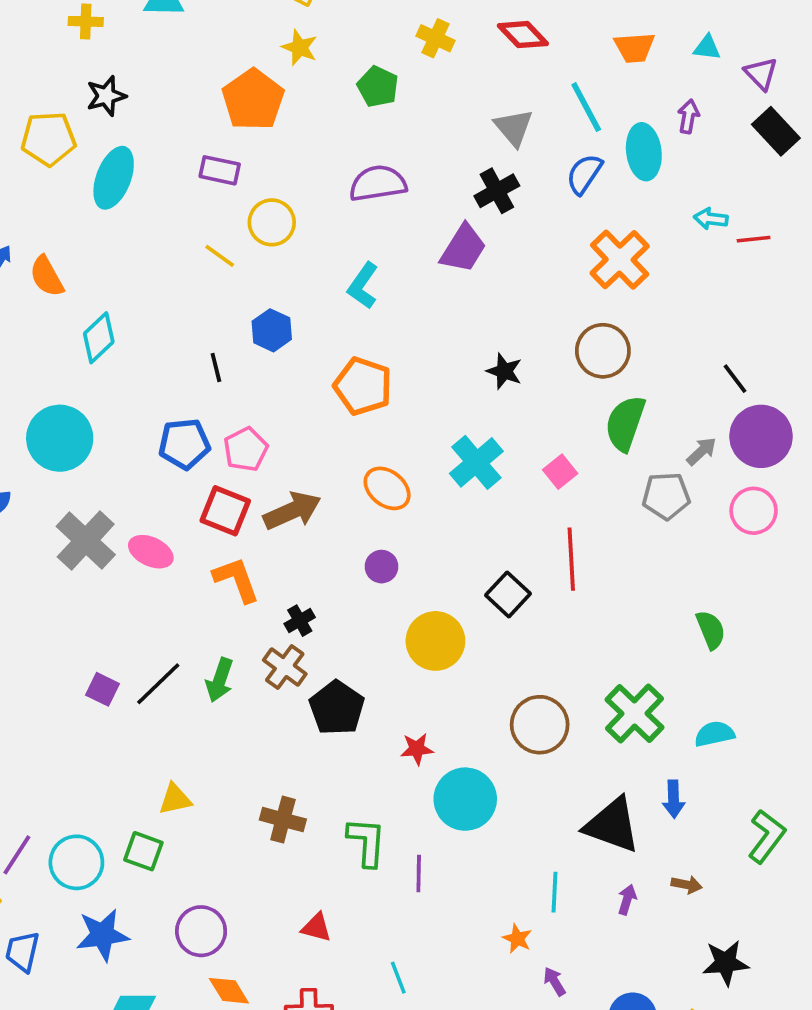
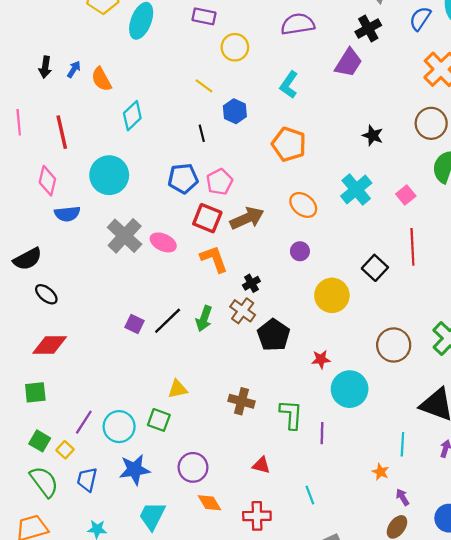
yellow line: (220, 256) -> (204, 86), moved

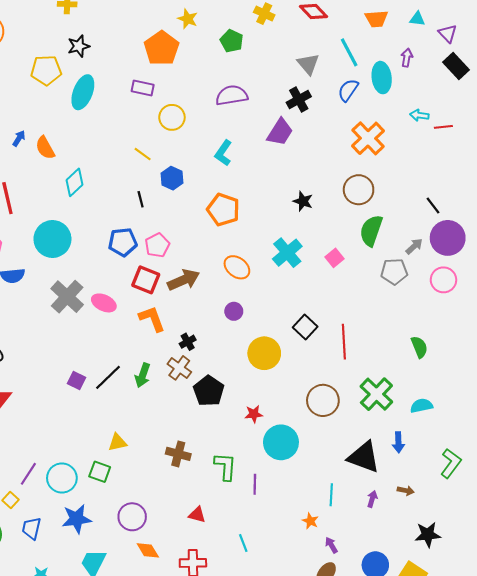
red line: (412, 247) -> (344, 342), moved

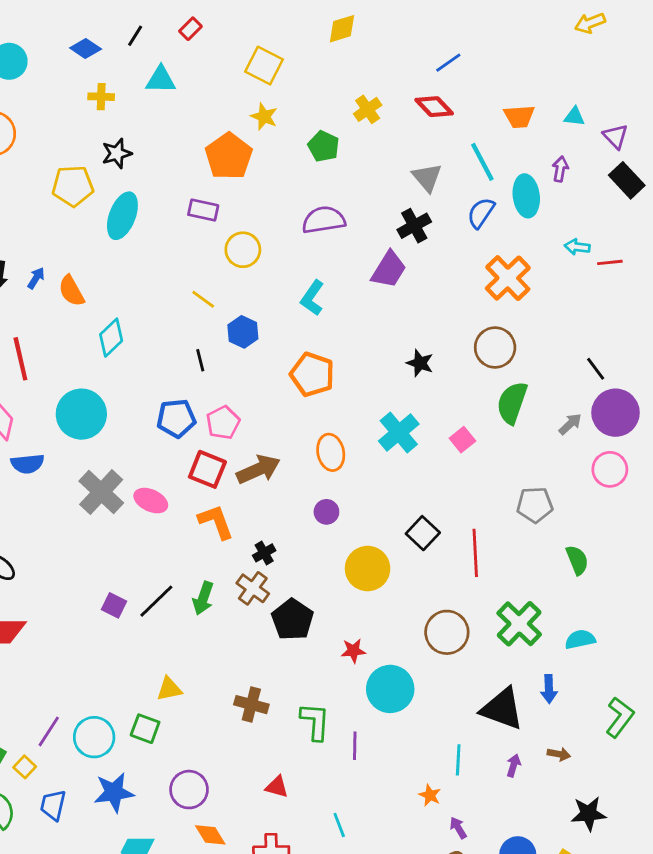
yellow cross: (264, 14) -> (368, 109), turned 30
orange ellipse: (237, 267) -> (331, 452), turned 40
gray pentagon: (394, 271) -> (535, 505), moved

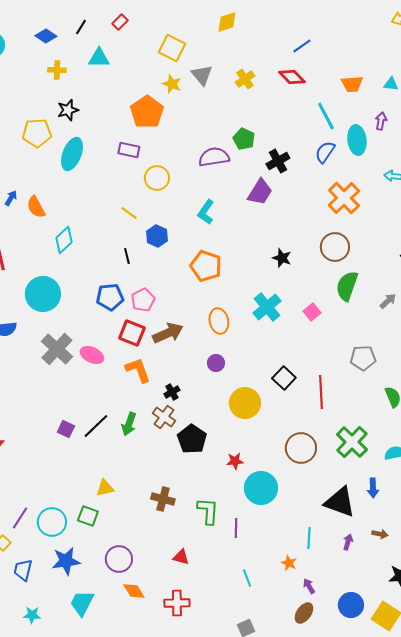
green pentagon: (324, 146) -> (244, 139), moved
gray triangle: (427, 177) -> (202, 75), moved
cyan line: (339, 825) -> (247, 578), moved

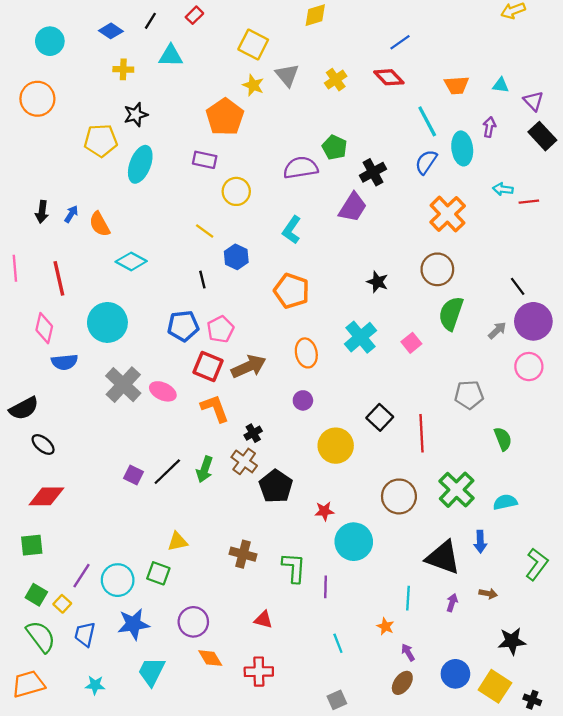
cyan diamond: (64, 240) -> (131, 261), turned 72

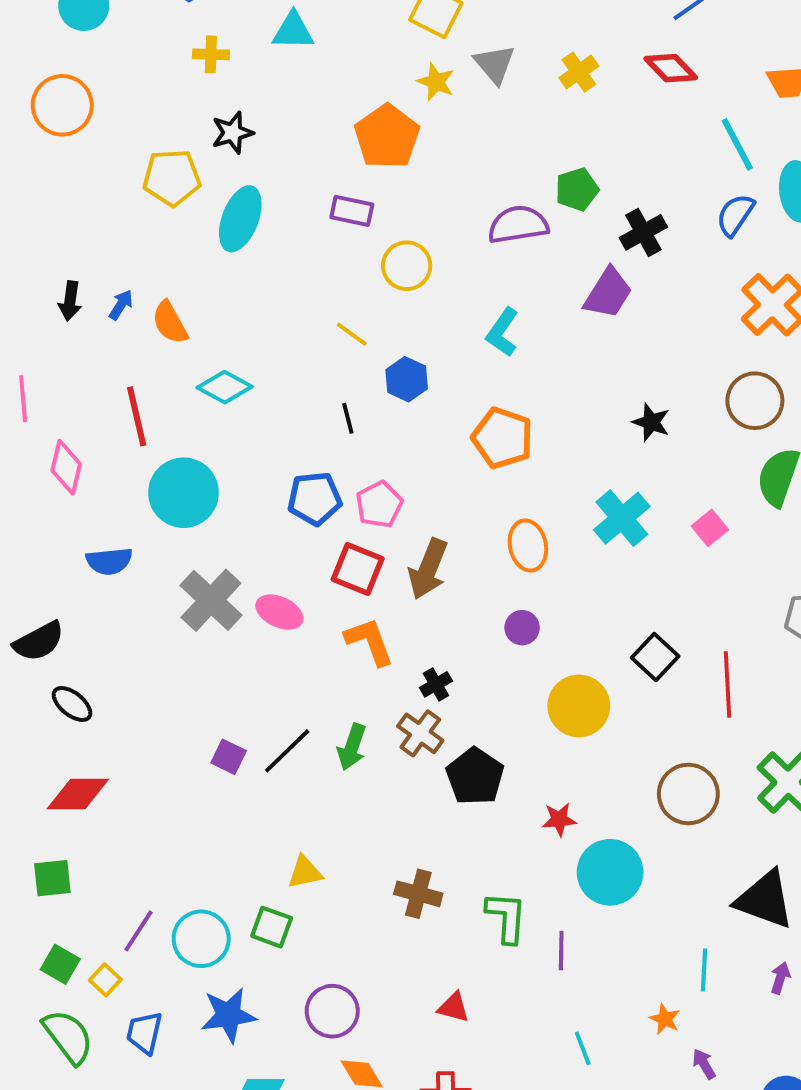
green pentagon: (335, 147) -> (577, 189), turned 30
red line: (59, 278) -> (137, 416), moved
pink diamond: (44, 328) -> (66, 467), moved
brown arrow: (249, 367) -> (428, 569), turned 136

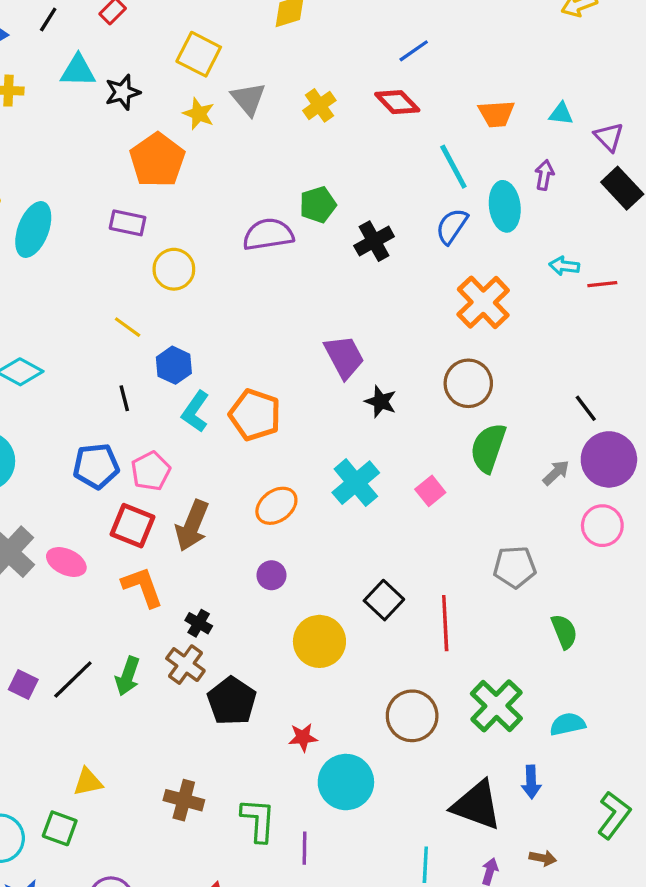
black star: (232, 133) -> (123, 92), moved
purple trapezoid: (608, 293) -> (344, 357), moved, turned -60
cyan L-shape: (502, 332) -> (195, 411), moved
orange ellipse: (528, 546) -> (276, 506), turned 66
black cross: (436, 684) -> (199, 623), turned -30

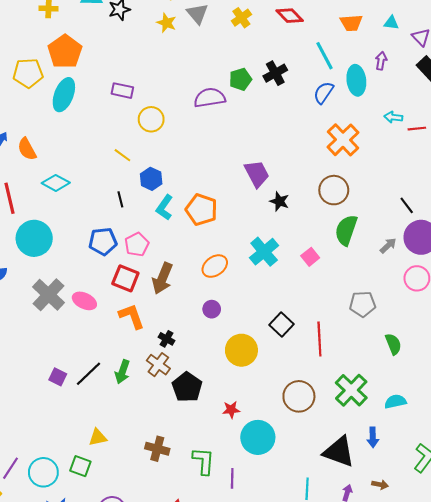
orange pentagon: (157, 160) -> (65, 52), moved
black cross: (374, 241) -> (275, 73), moved

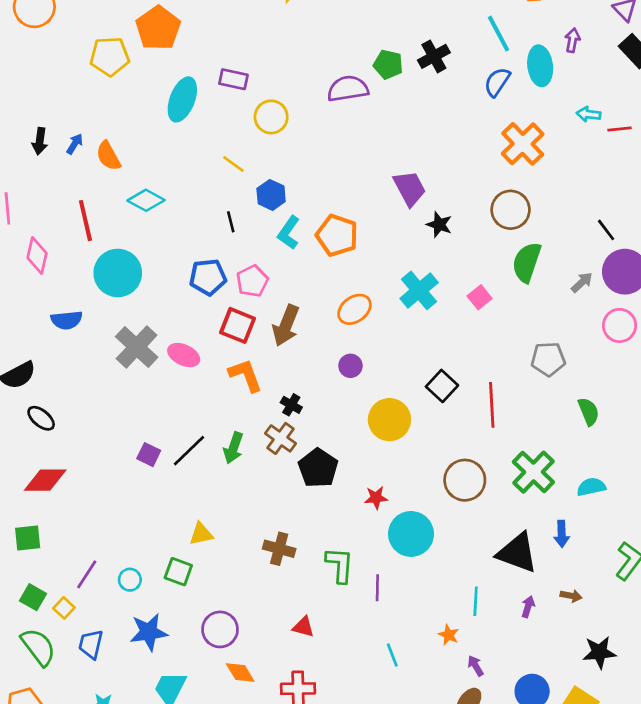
green pentagon: (240, 79) -> (388, 64), turned 30
cyan ellipse: (64, 95) -> (182, 99), moved
cyan circle: (43, 472) -> (130, 580), size x0.6

